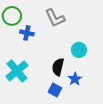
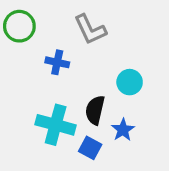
blue cross: (27, 33) -> (57, 62), moved
cyan cross: (17, 71) -> (56, 125), moved, turned -35

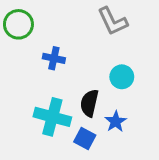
gray L-shape: (90, 29) -> (113, 21), moved

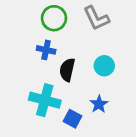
green circle: (18, 24) -> (54, 18), moved
black semicircle: (89, 103) -> (67, 70), moved

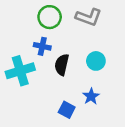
gray L-shape: (96, 18) -> (89, 17), turned -45
cyan cross: (45, 100) -> (20, 71), moved, turned -32

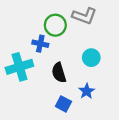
green circle: (50, 17) -> (55, 25), moved
black semicircle: (62, 65) -> (59, 73), moved, turned -30

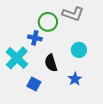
cyan cross: (19, 67) -> (17, 58), turned -30
blue square: (63, 104) -> (34, 84), moved

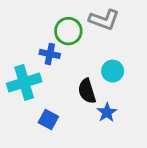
cyan cross: (17, 58) -> (24, 82), turned 30
black semicircle: (51, 63) -> (87, 91), moved

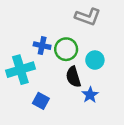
green circle: (68, 31) -> (66, 49), moved

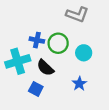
black semicircle: (73, 77) -> (45, 68), moved, turned -30

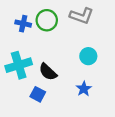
blue cross: (37, 40) -> (23, 24), moved
green circle: (58, 43) -> (47, 20), moved

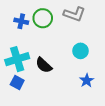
blue star: (84, 89) -> (87, 81), moved
blue square: (38, 94) -> (17, 83), moved

